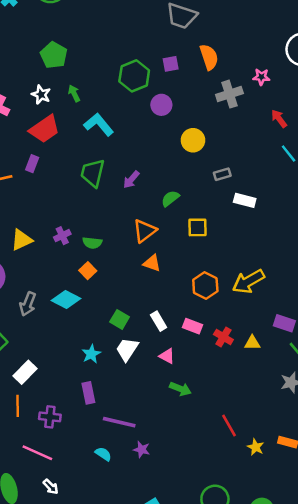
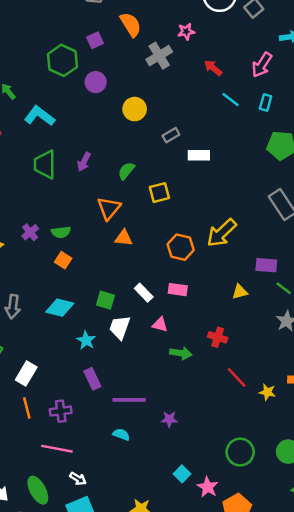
cyan diamond: (66, 299) -> (60, 308), moved
red cross: (223, 337) -> (218, 337), moved
purple star: (142, 450) -> (169, 419), moved

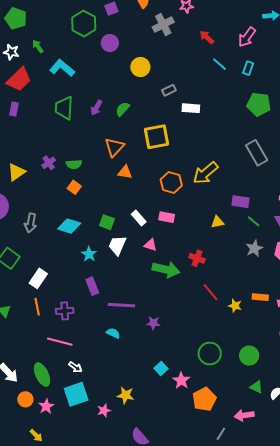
green semicircle: (126, 171) -> (123, 109), moved
yellow square: (159, 193) -> (157, 137), size x1.5
green arrow: (181, 353) -> (166, 269), size x1.5

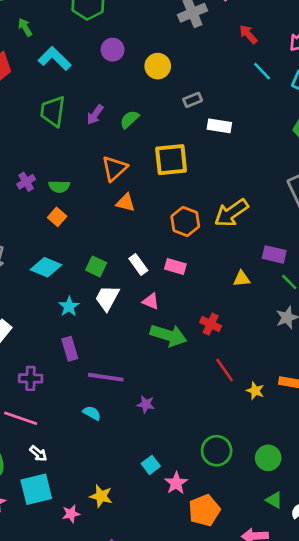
purple circle: (110, 43) -> (113, 50), moved

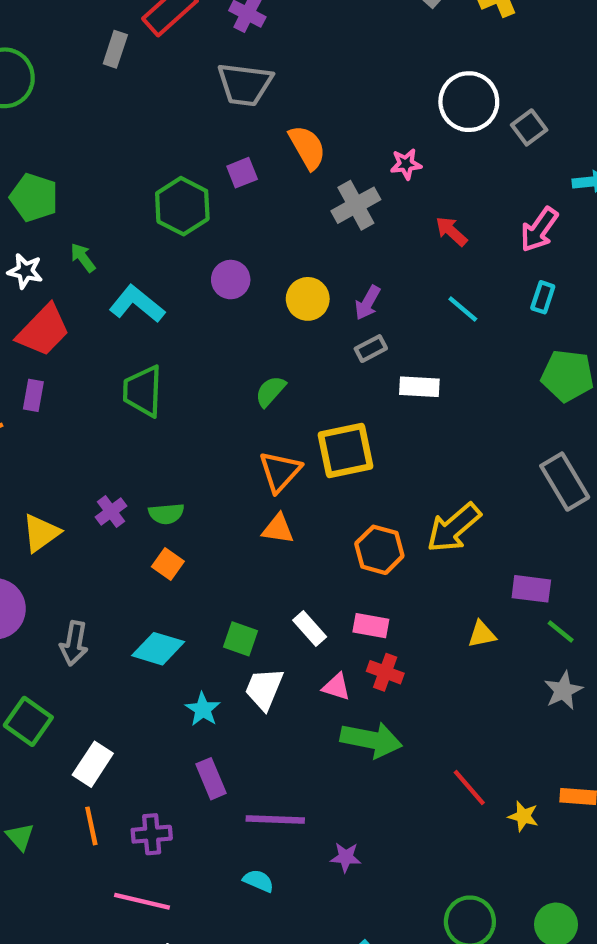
cyan line: (262, 71) -> (463, 309), moved
purple arrow: (95, 115) -> (368, 303), moved
orange triangle: (114, 168) -> (280, 472), moved
red cross: (211, 324) -> (385, 672), moved

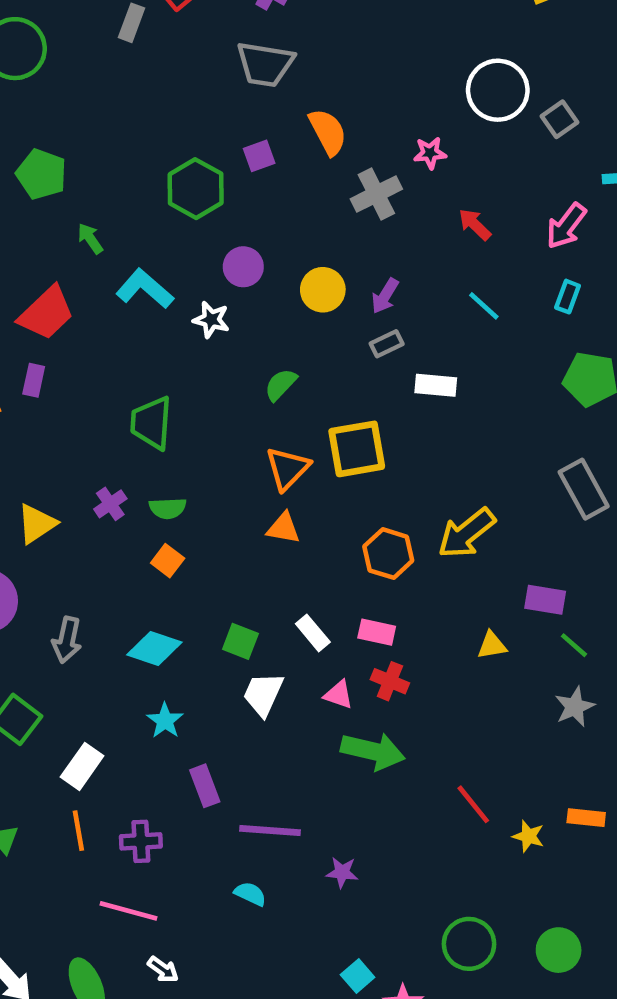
white star: (25, 271) -> (211, 320), moved
green trapezoid: (143, 391) -> (151, 423), moved
cyan star: (203, 709) -> (165, 721), moved

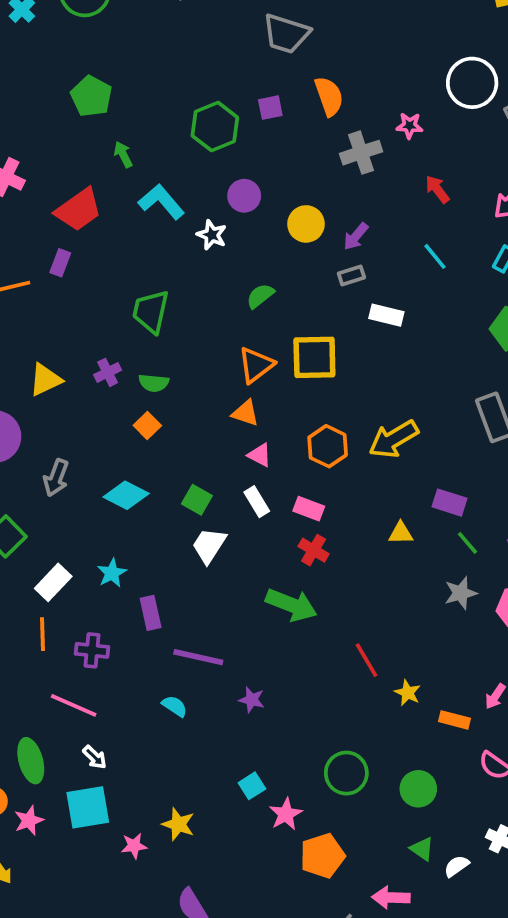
pink triangle: (339, 695) -> (260, 455), moved
cyan star: (165, 721) -> (112, 573), moved
orange rectangle: (586, 818) -> (454, 720), moved

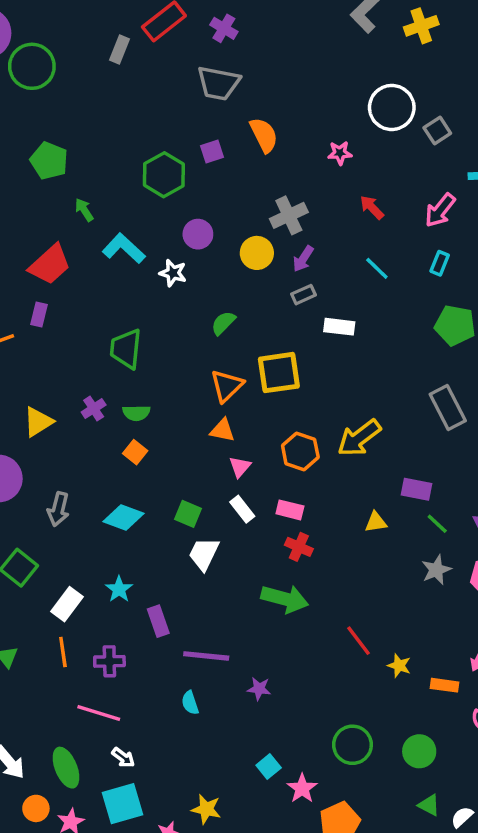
gray cross: (361, 153) -> (289, 215), moved
pink triangle: (260, 455) -> (240, 467), turned 50
cyan semicircle: (175, 706) -> (190, 703), turned -135

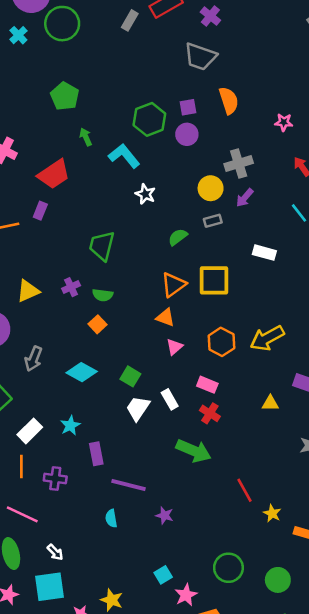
purple circle: (198, 234) -> (187, 134), moved
cyan L-shape: (124, 248) -> (124, 156), moved
gray rectangle: (303, 295) -> (213, 221), moved
white rectangle: (242, 509) -> (170, 399), moved
pink line: (99, 713) -> (22, 514), moved

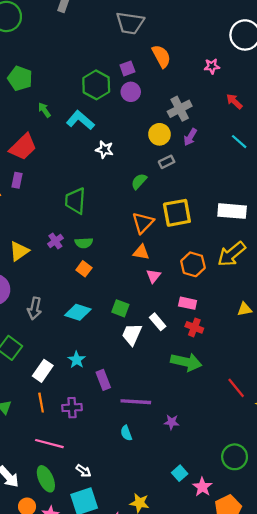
white rectangle: (264, 253) -> (232, 211), moved, size x1.4

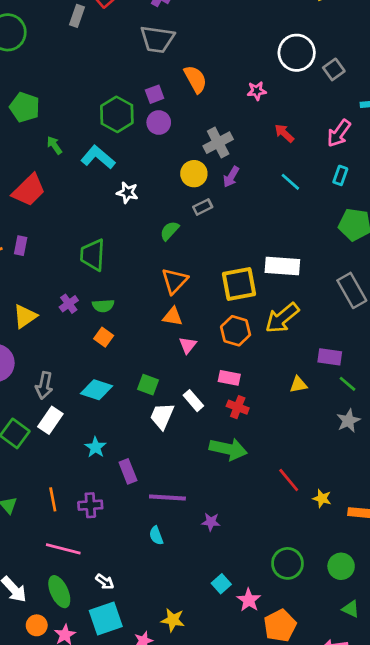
purple rectangle: (17, 180) -> (21, 246), moved
yellow square: (177, 213) -> (239, 284), moved
white rectangle: (43, 371) -> (50, 420), moved

